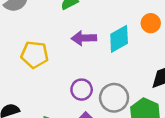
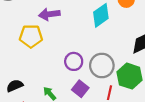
purple arrow: (84, 38) -> (49, 14), moved

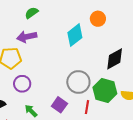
purple circle: (74, 61) -> (22, 84), moved

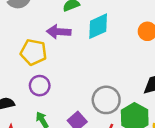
cyan diamond: (75, 35) -> (98, 26), moved

